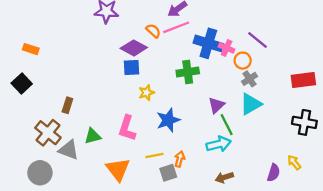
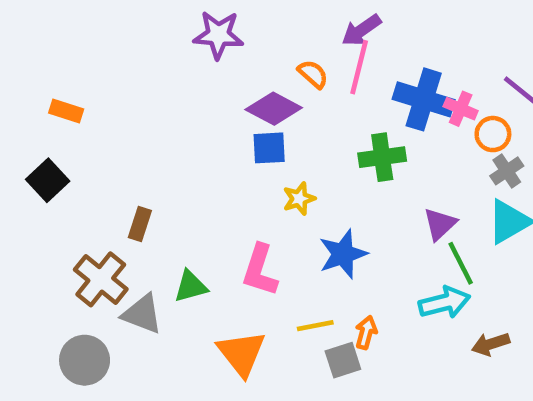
pink line: (176, 27) -> (359, 67), turned -55
brown arrow: (224, 177) -> (491, 344), moved

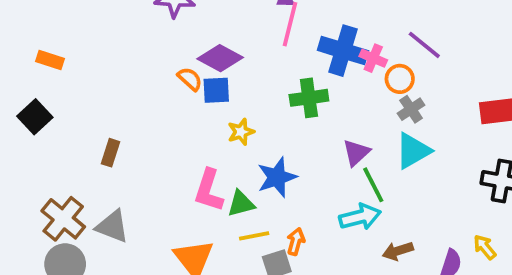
orange semicircle: (313, 74) -> (190, 79), moved
brown cross: (101, 279) -> (63, 219), moved
green triangle: (191, 286) -> (241, 204), moved

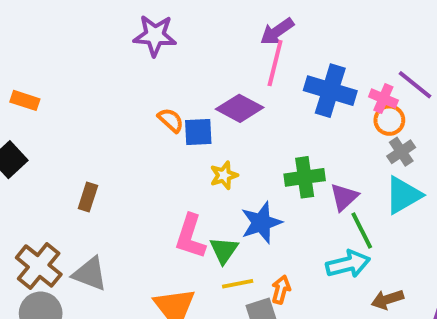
purple diamond: (220, 58) -> (240, 108), moved
pink cross: (373, 58) -> (383, 99), moved
green cross: (309, 98) -> (305, 177), moved
green triangle: (241, 204) -> (224, 250), turned -40

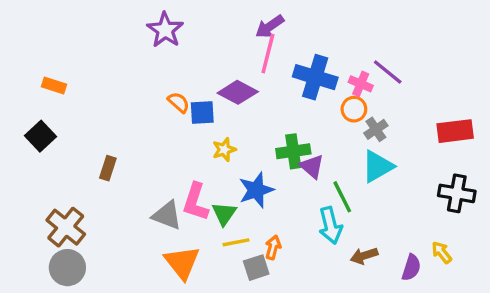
purple star: (155, 35) -> (165, 30), turned 30
orange circle: (389, 120) -> (354, 109), moved
purple triangle: (344, 197) -> (312, 166), moved, turned -36
cyan arrow: (348, 264) -> (330, 225), turned 90
gray triangle: (90, 274) -> (167, 215), moved

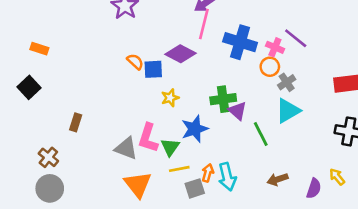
brown rectangle: (108, 168) -> (76, 122), moved
cyan arrow: (330, 225) -> (227, 177), moved
brown cross: (66, 227) -> (48, 157), size x0.7

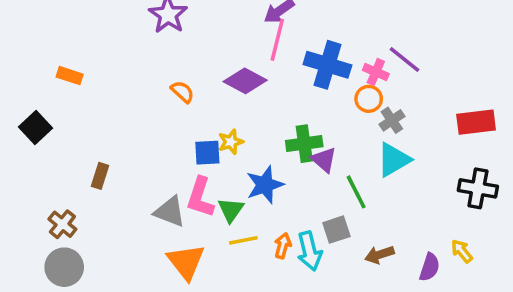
orange rectangle: (39, 49) -> (70, 76), moved
blue square: (153, 69) -> (207, 153), moved
gray square: (195, 188) -> (336, 230), moved

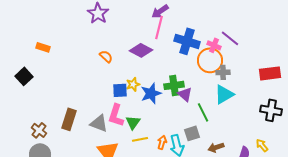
orange circle: (369, 99) -> (210, 60), size x1.6
gray cross: (392, 120) -> (223, 72), turned 32
brown rectangle: (100, 176) -> (69, 119), moved, size x1.5
blue star: (265, 185) -> (151, 93), moved

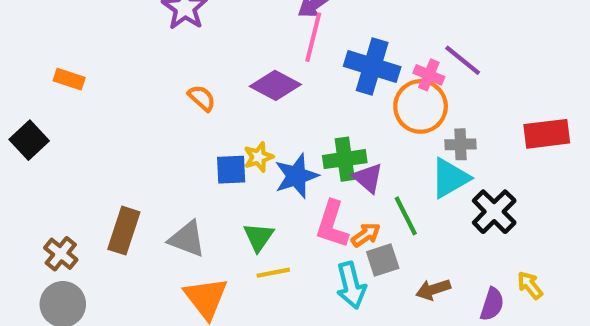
gray cross: (223, 72) -> (460, 144), moved
black cross: (271, 110) -> (494, 212), moved, turned 35
pink L-shape: (116, 115) -> (332, 224), moved
orange arrow: (162, 142) -> (366, 235), moved, turned 40

